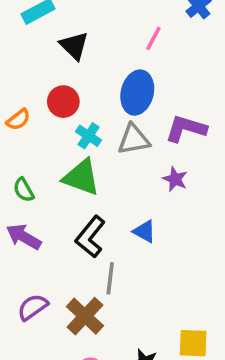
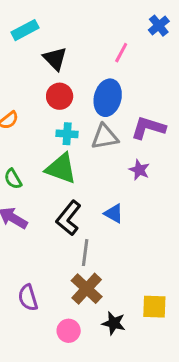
red circle: (63, 102) -> (60, 96), moved
cyan cross: (89, 136) -> (67, 134), turned -30
purple semicircle: (33, 307) -> (28, 298), moved, turned -72
brown cross: (85, 316) -> (87, 289), moved

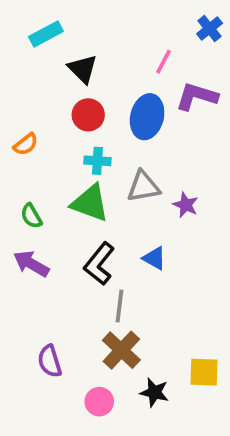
purple L-shape: (148, 128) -> (197, 96), moved
gray triangle: (105, 137) -> (143, 187), moved

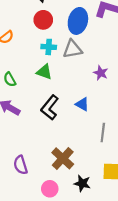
gray triangle: (143, 187) -> (72, 49), moved
green triangle: (90, 203) -> (44, 72), size x0.7
gray line: (119, 306) -> (103, 132), moved

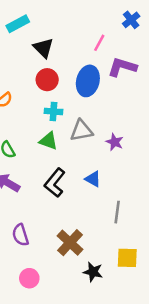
gray triangle: (72, 49) -> (81, 131), moved
purple semicircle: (21, 165) -> (20, 235), moved
pink circle: (50, 189) -> (29, 278), moved

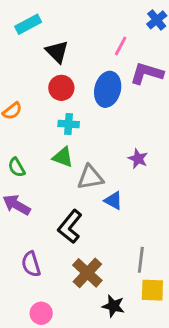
gray triangle: (81, 131) -> (90, 177), moved
black L-shape: (55, 183) -> (70, 227), moved
gray line: (117, 212) -> (141, 260), moved

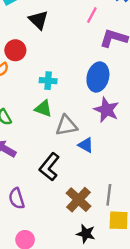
red circle: (61, 88) -> (15, 50), moved
blue ellipse: (108, 89) -> (98, 77), moved
purple star: (138, 159) -> (106, 110), size x1.5
brown cross: (87, 273) -> (78, 200), moved

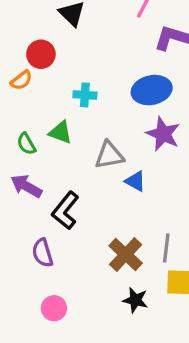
blue ellipse: (98, 77) -> (152, 90), turned 64
green triangle: (43, 109) -> (60, 132), moved
black L-shape: (49, 167) -> (65, 211), moved

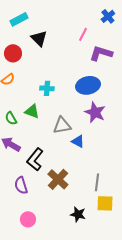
red circle: (41, 54) -> (13, 53), moved
brown cross: (126, 254) -> (58, 179), moved

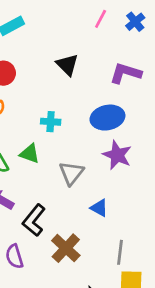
pink line: (83, 34) -> (101, 19), moved
black triangle: (39, 38) -> (67, 65), moved
gray triangle: (62, 125) -> (71, 173), turned -42
blue triangle: (78, 141) -> (99, 208), moved

